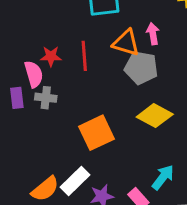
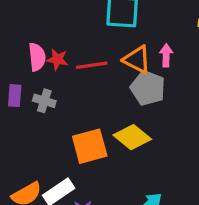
red line: (84, 56) -> (92, 65), turned 76
pink semicircle: (34, 74) -> (37, 57), moved
yellow diamond: (155, 116) -> (132, 137), moved

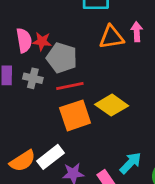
orange triangle: (137, 60) -> (111, 37), turned -32
red line: (92, 65) -> (70, 86), moved
gray pentagon: (148, 88) -> (62, 58), moved

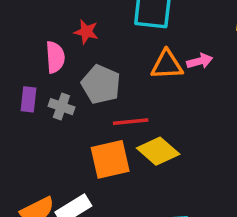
pink arrow: (137, 32) -> (200, 61), turned 72
red star: (42, 41) -> (86, 32), moved
red line: (70, 86) -> (131, 122), moved

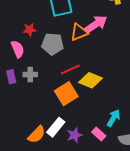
pink arrow: (200, 61) -> (96, 24), size x1.6
gray pentagon: (101, 84) -> (52, 44), moved

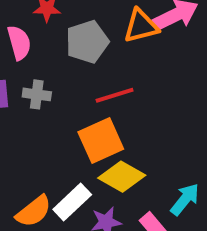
gray pentagon: (52, 44) -> (87, 42), turned -30
yellow diamond: (90, 80) -> (122, 177), moved

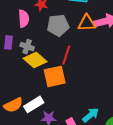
red line: (115, 95) -> (66, 55), turned -66
yellow diamond: (122, 177) -> (35, 60), moved

